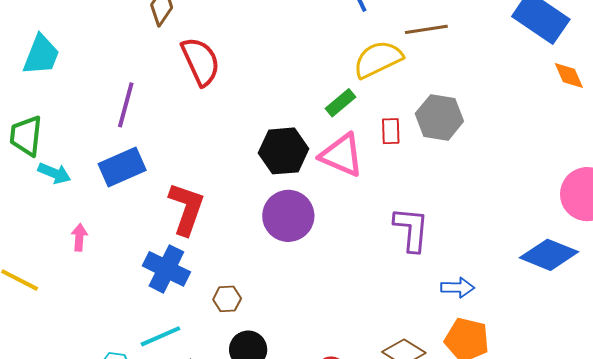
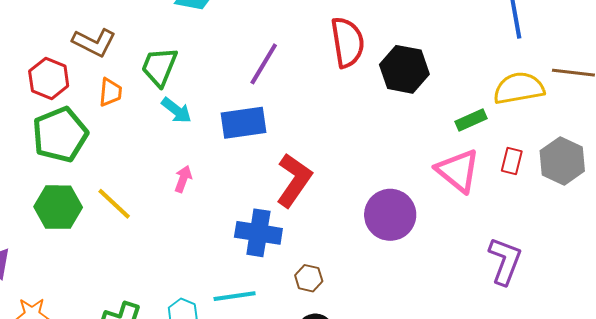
black hexagon: (283, 151) -> (404, 69), moved
blue cross: (166, 269) -> (258, 233), turned -33

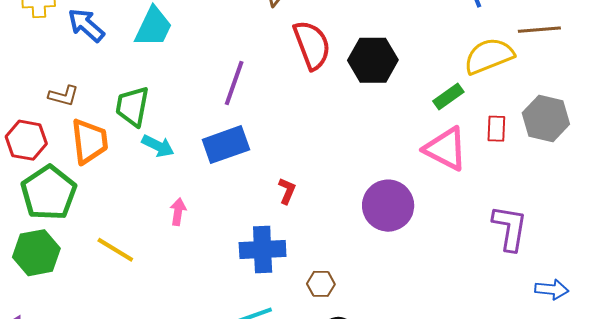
brown L-shape: (94, 42) -> (64, 96), size x0.7
orange trapezoid: (110, 92) -> (89, 141), size x1.6
red L-shape: (294, 180) -> (287, 191), size x0.5
green hexagon: (58, 207) -> (36, 253), moved

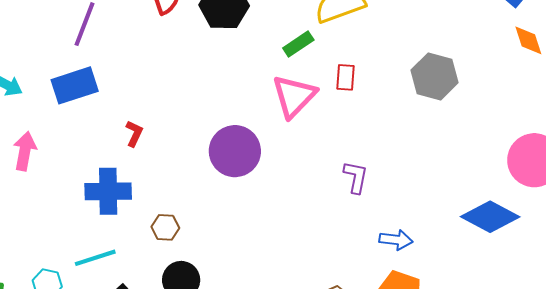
gray hexagon: (546, 118) -> (434, 76), moved
pink triangle: (446, 149) -> (294, 96), turned 45
pink arrow: (178, 212) -> (25, 151), size x1.4
purple L-shape: (510, 228) -> (356, 177), size x0.7

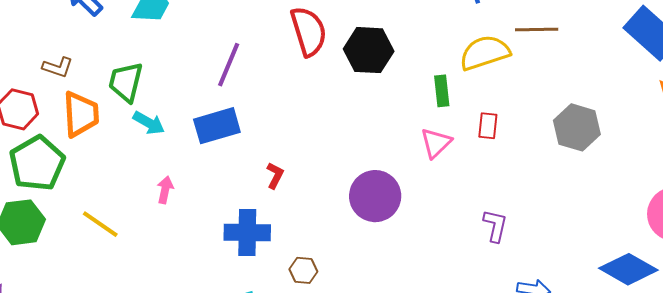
green rectangle: (298, 44) -> (442, 91), turned -64
pink triangle: (294, 96) -> (436, 143), size x0.7
pink arrow: (25, 151) -> (165, 190), size x0.7

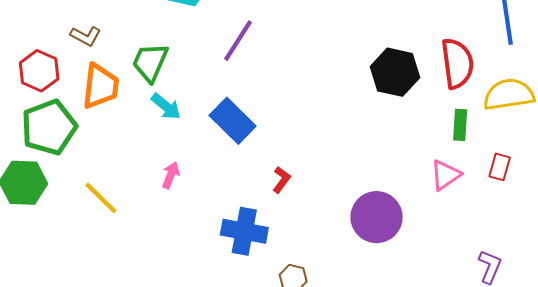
red semicircle: (309, 31) -> (457, 63), moved
purple line: (229, 65) -> (238, 41), moved
blue rectangle: (217, 126) -> (233, 121), turned 51

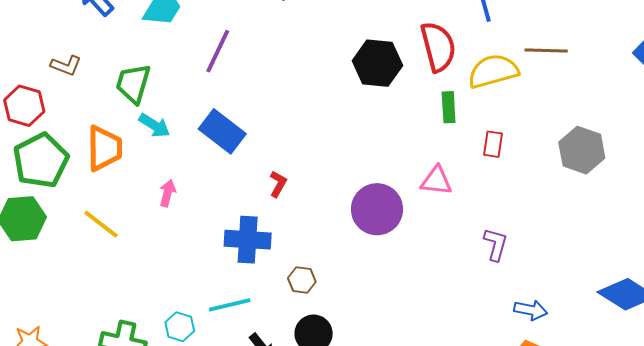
orange trapezoid: (100, 86) -> (104, 148), moved
pink triangle: (445, 175) -> (436, 181), moved, turned 48

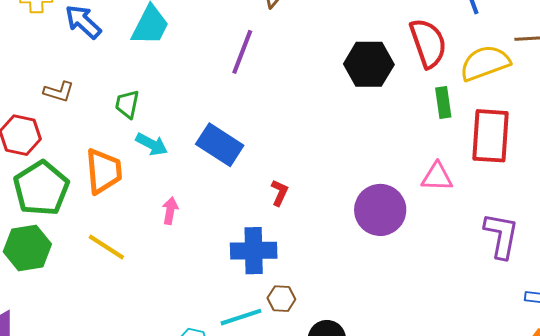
purple line: (218, 51) -> (242, 52), moved
green trapezoid: (133, 83) -> (127, 104), size x0.7
red rectangle: (493, 144) -> (491, 136), size x2.0
purple L-shape: (496, 244) -> (501, 236), size x1.4
brown hexagon: (302, 280) -> (281, 299), moved

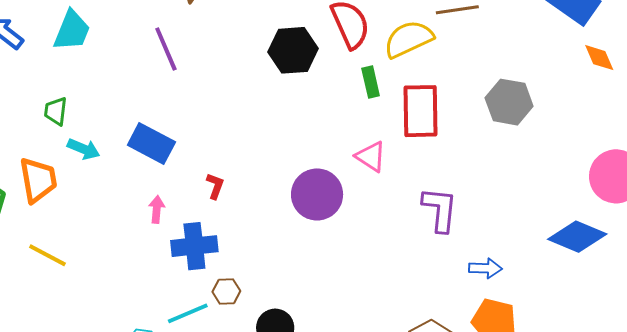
purple line: (242, 52) -> (166, 49), turned -39
pink triangle: (437, 177) -> (371, 157), turned 36
pink arrow: (170, 211) -> (157, 209), moved

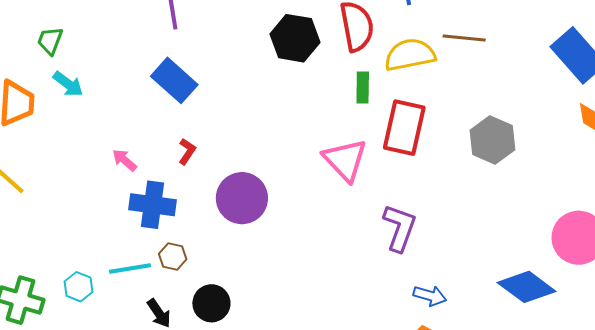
blue rectangle: (151, 144) -> (174, 80), moved
pink triangle: (371, 157) -> (345, 160), size x1.4
purple circle: (317, 194) -> (242, 198), moved
pink arrow: (157, 209) -> (125, 160), turned -68

